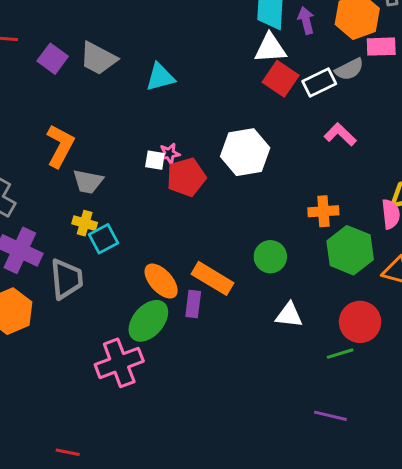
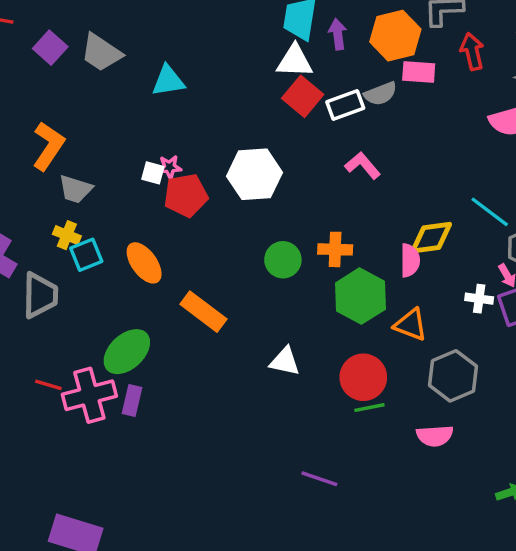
green circle: (270, 257) -> (283, 260), moved
orange ellipse: (161, 281) -> (144, 263), moved
purple rectangle: (193, 304) -> (132, 401), moved
green line: (340, 354) -> (369, 408), moved
red line: (68, 452) -> (48, 385), moved

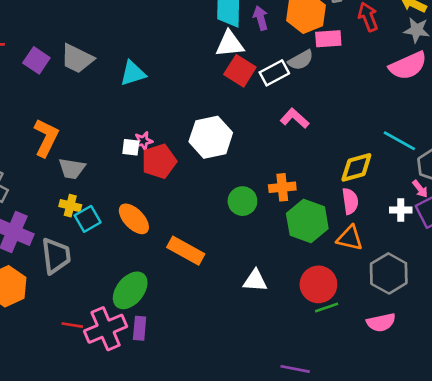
pink semicircle: (410, 260) -> (350, 201), moved

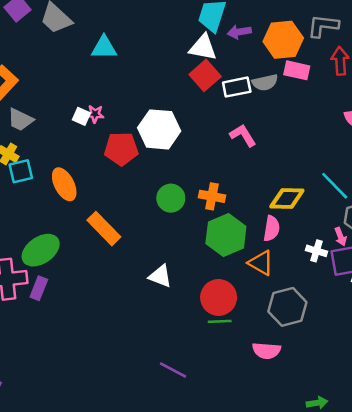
purple arrow: (261, 18) -> (239, 32), turned -100
red pentagon: (159, 161) -> (121, 149), moved

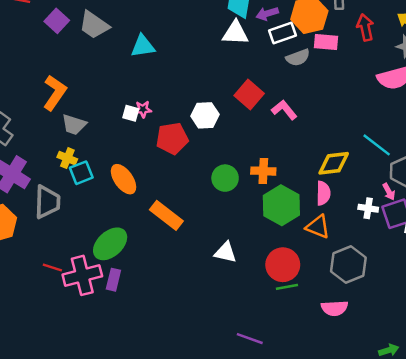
red square: (205, 75) -> (249, 95), moved
white rectangle: (237, 87) -> (282, 33), moved
white hexagon: (159, 129) -> (205, 115), size x0.7

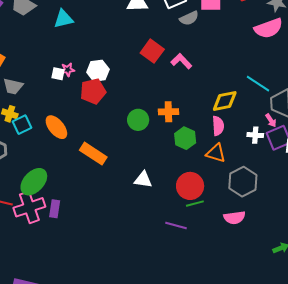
white hexagon: (205, 115) -> (98, 71), moved
green hexagon: (281, 205) -> (185, 138), size x0.7
green ellipse: (110, 244) -> (34, 182), moved
purple line: (250, 339) -> (176, 226), moved

